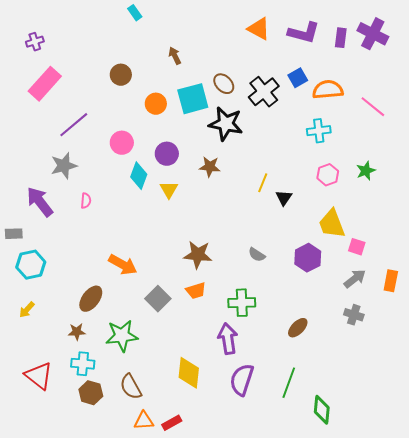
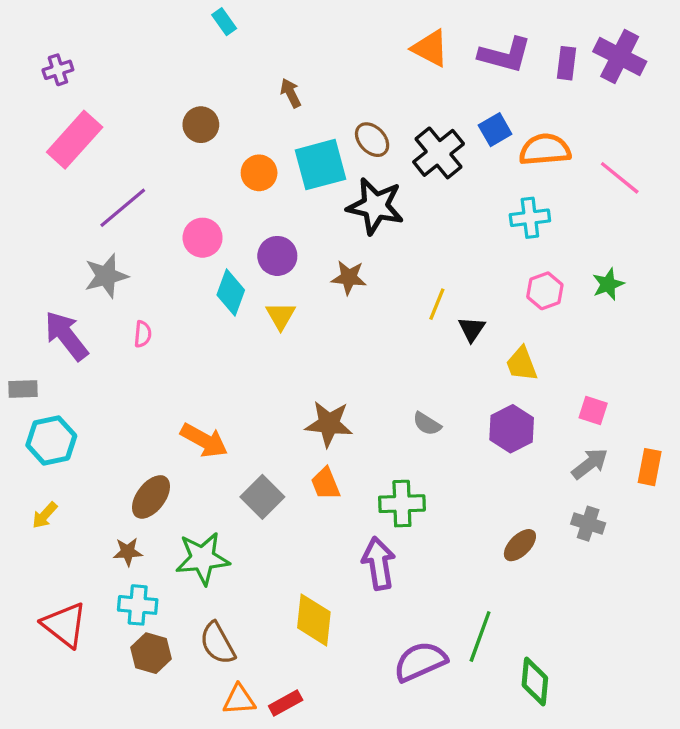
yellow trapezoid: (332, 224) -> (522, 364), moved, size x0.7
orange trapezoid: (196, 291) -> (326, 484), turned 85
brown ellipse: (298, 328) -> (520, 545), moved
purple semicircle: (242, 380) -> (420, 661), moved, turned 48

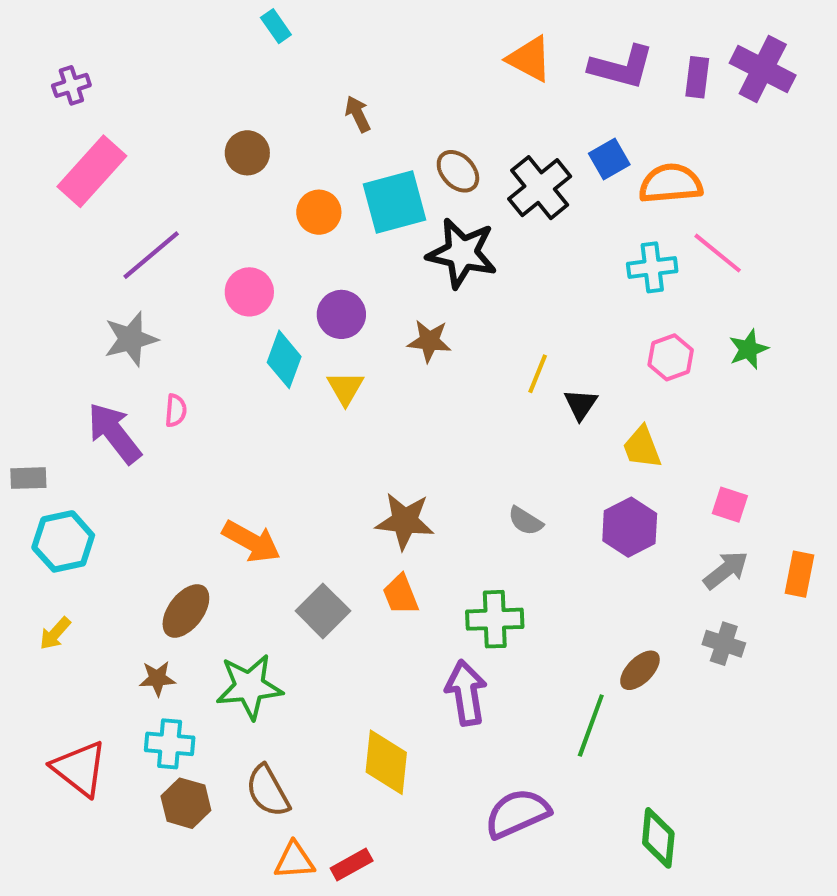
pink line: (620, 178) -> (718, 253), moved
purple arrow: (66, 336) -> (114, 433), moved
green line: (480, 637) -> (591, 725), moved

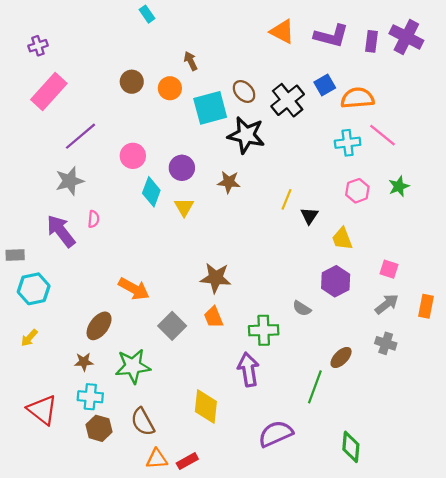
orange circle: (319, 212) -> (170, 88), moved
gray semicircle: (525, 521) -> (302, 308), moved

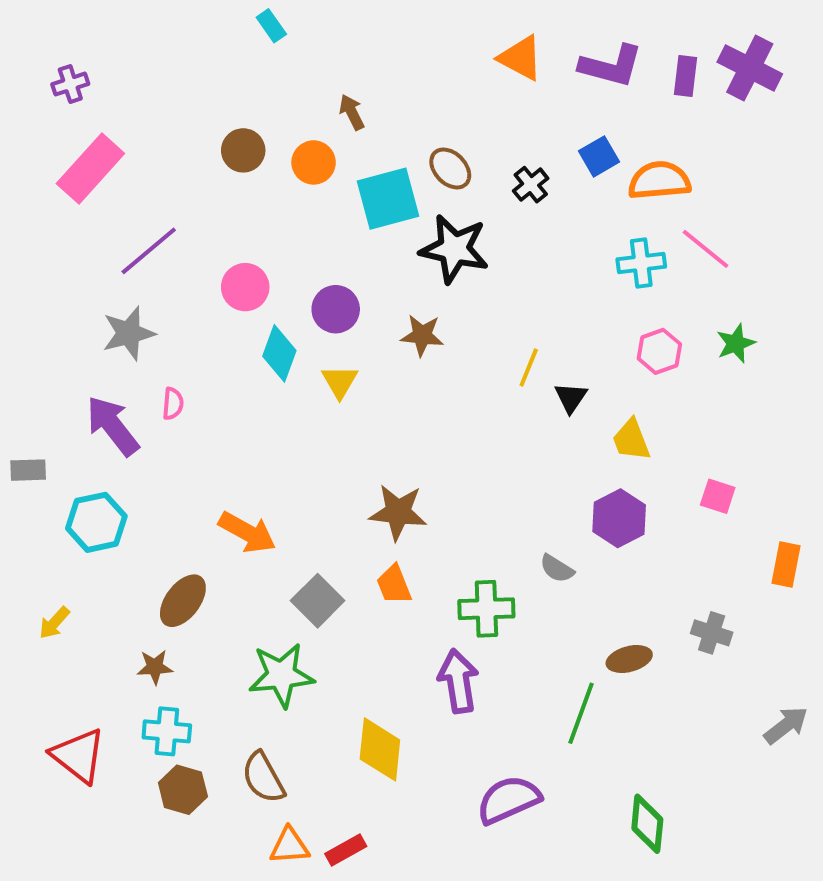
black cross: (288, 100) -> (531, 185), size x0.6
cyan hexagon: (34, 289) -> (96, 522), moved
gray arrow: (387, 304) -> (786, 725), moved
brown ellipse: (341, 357) -> (629, 659), turned 30
green star: (133, 366) -> (281, 675), moved

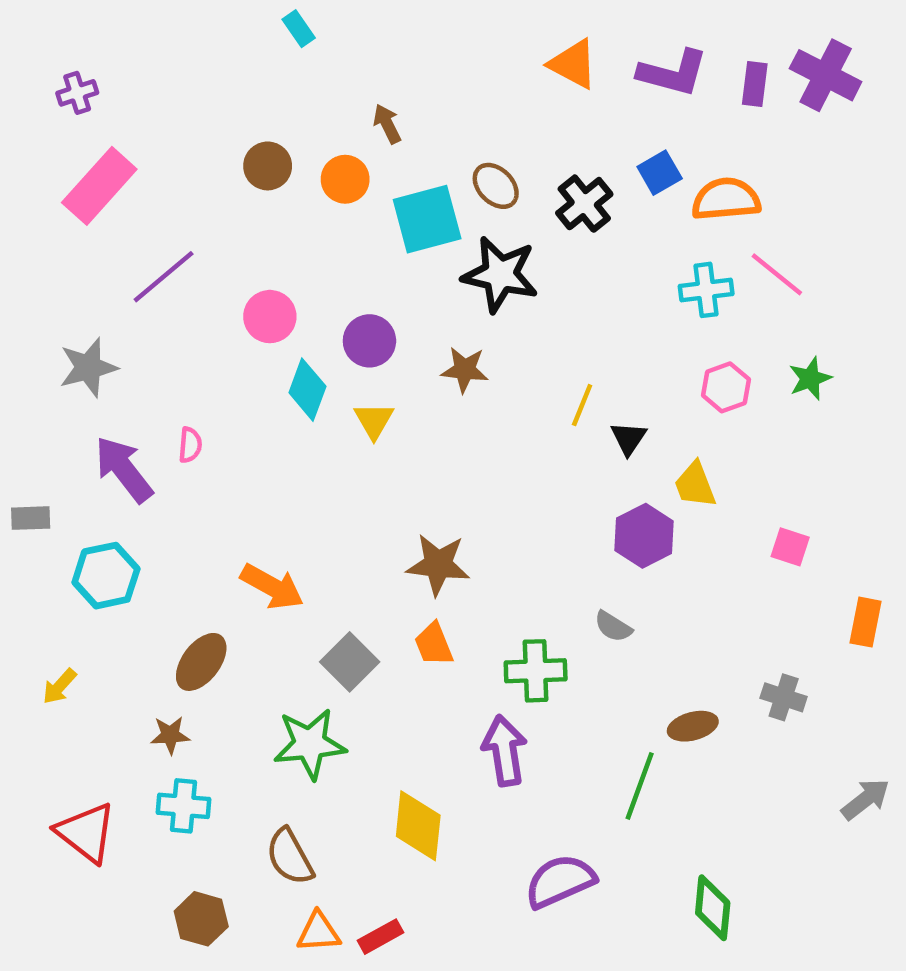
black cross: (531, 185) -> (584, 204), size x1.4
gray star: (129, 333) -> (88, 367), moved
purple hexagon: (619, 518) -> (644, 536), moved
brown hexagon: (183, 790) -> (201, 919), moved

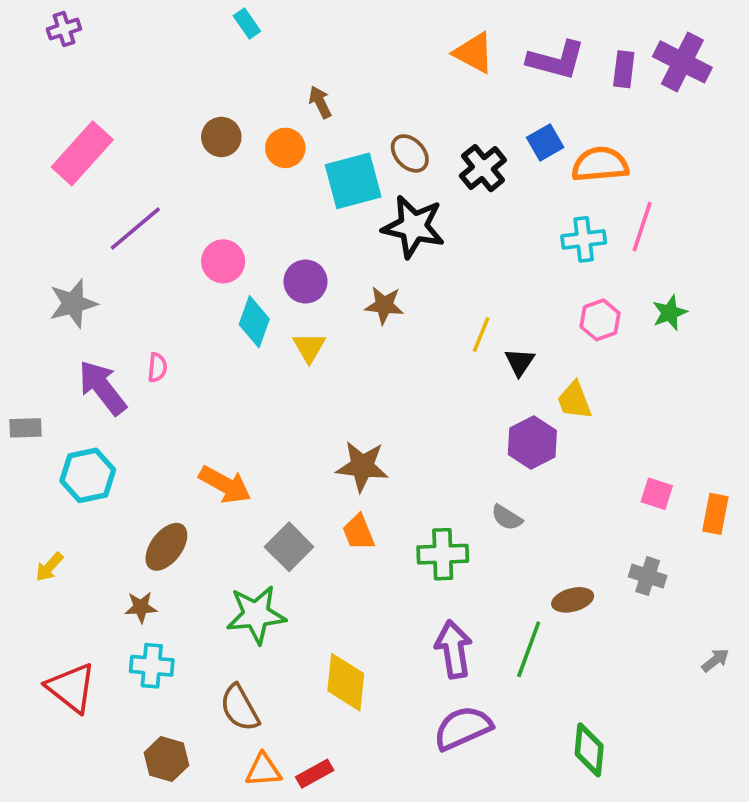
purple cross: (77, 93) -> (64, 29), moved
pink line: (777, 274) -> (642, 227), turned 69
pink square: (790, 547) -> (657, 494), moved
purple arrow: (505, 751) -> (454, 649), moved
gray arrow: (865, 799) -> (715, 660), size x0.7

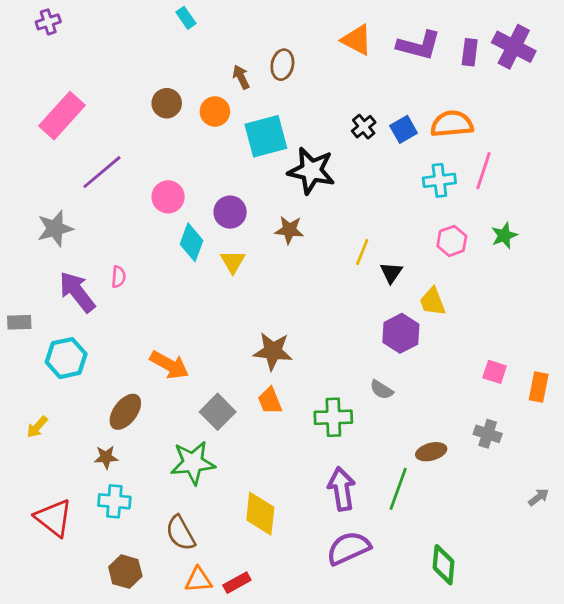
blue square: (545, 142) -> (404, 129), moved
brown ellipse: (410, 153) -> (282, 65), moved, turned 56
black cross: (483, 168) -> (364, 127), size x0.7

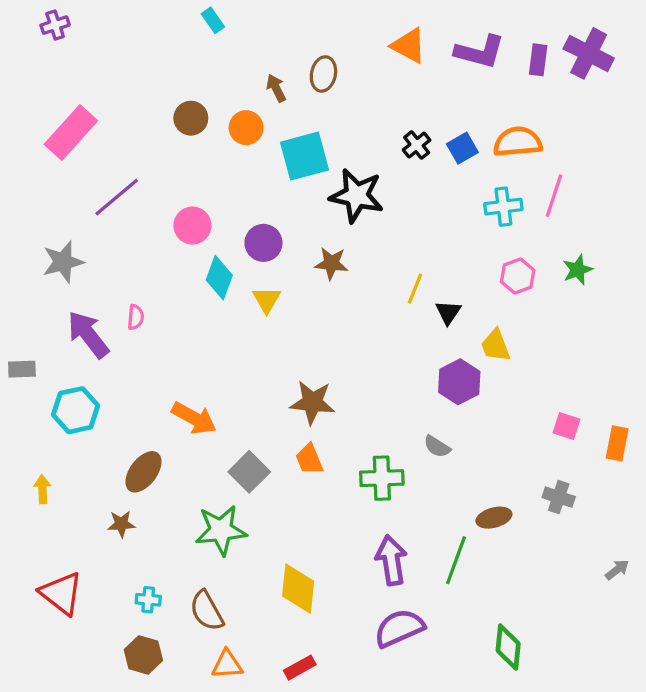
yellow arrow: (37, 427) -> (42, 489), turned 135
cyan cross: (114, 501) -> (148, 600), moved, size x0.7
red rectangle: (237, 583) -> (300, 668), moved

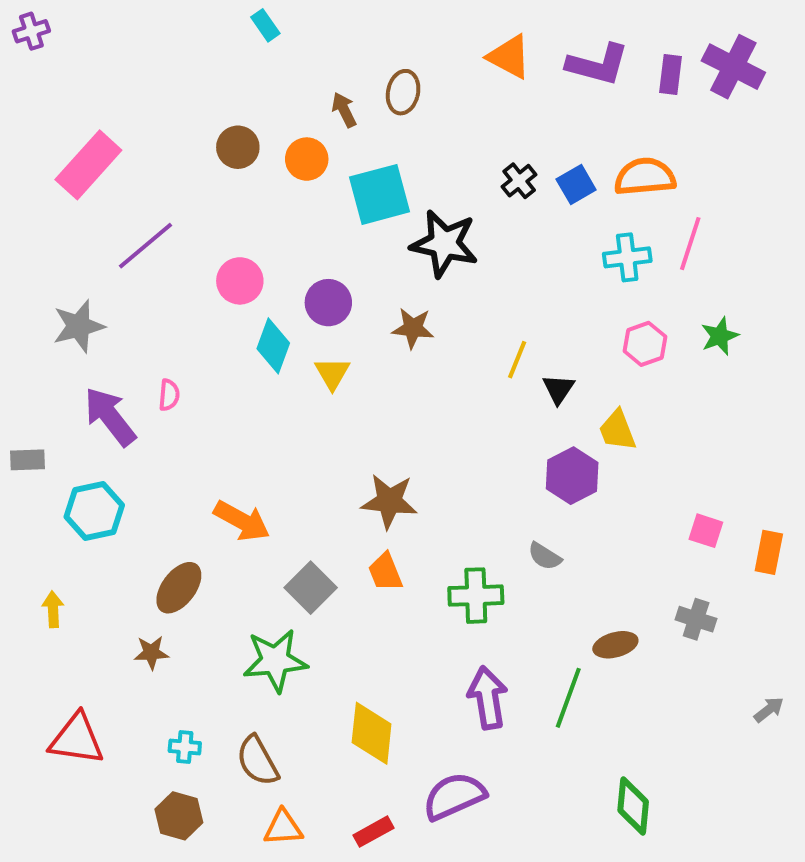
purple cross: (55, 25) -> (31, 31), moved
red triangle: (61, 593) -> (77, 739), turned -30
purple semicircle: (399, 628) -> (454, 796), moved

